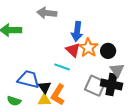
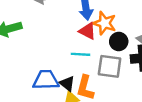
black circle: (108, 51) -> (119, 41), moved
gray square: (95, 86) -> (110, 66), moved

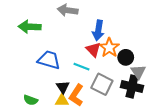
black circle: (119, 41) -> (126, 57), moved
blue trapezoid: (46, 80) -> (49, 60), moved

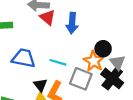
orange star: (109, 48) -> (94, 61), moved
red triangle: (93, 50) -> (48, 17), moved
black cross: (132, 86) -> (112, 78), turned 30

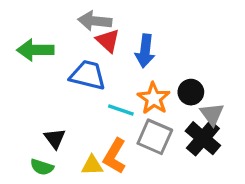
blue trapezoid: (24, 58) -> (88, 75), moved
orange star: (94, 61) -> (154, 98), moved
black triangle: (40, 85) -> (55, 138), moved

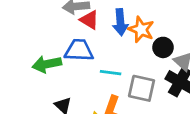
green arrow: (35, 50) -> (47, 64), moved
orange star: (154, 98) -> (141, 29), moved

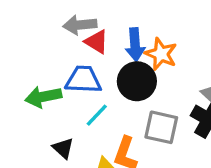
black circle: (163, 47) -> (137, 81), moved, size x1.5
cyan line: (111, 73) -> (97, 115), moved, turned -54

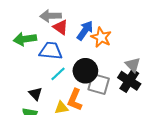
blue arrow: (135, 45) -> (85, 31), turned -144
black circle: (137, 81) -> (85, 71), moved
green arrow: (43, 97) -> (25, 39), moved

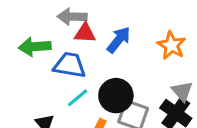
red triangle: (61, 27) -> (85, 33), turned -35
orange star: (101, 37) -> (171, 45), moved

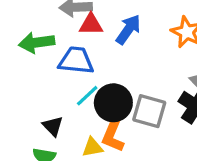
black circle: (116, 96) -> (113, 103), moved

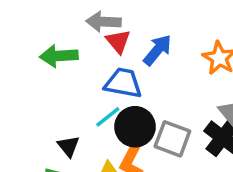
red triangle: (91, 24) -> (118, 41), turned 45
blue trapezoid: (76, 61) -> (123, 83), moved

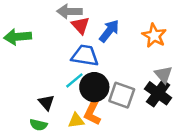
green arrow: (59, 56) -> (18, 37), moved

